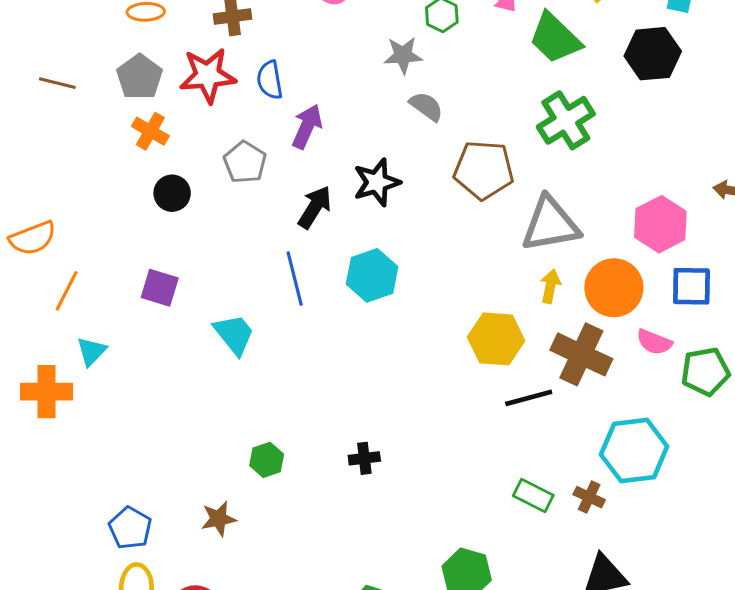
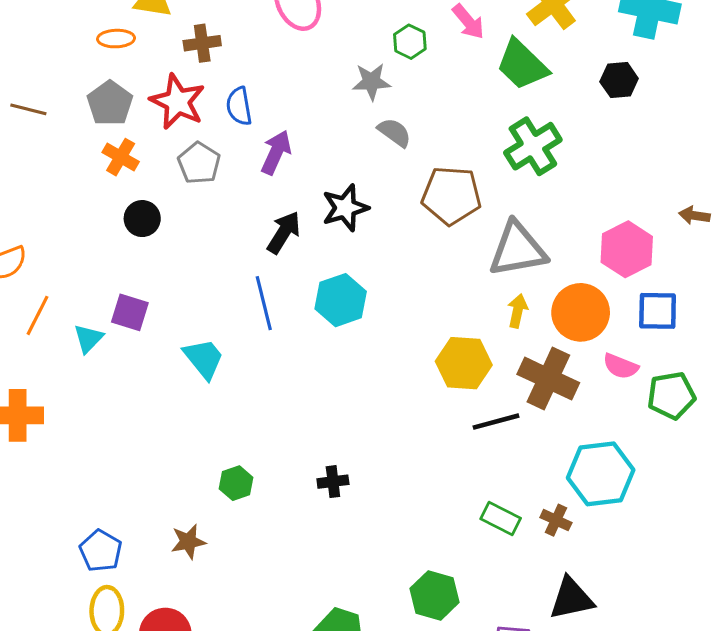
black hexagon: (653, 54) -> (619, 80), size x0.7
red star: (208, 75) -> (178, 102), turned 30
gray pentagon: (245, 162) -> (199, 163), moved
cyan triangle: (91, 351) -> (88, 339), moved

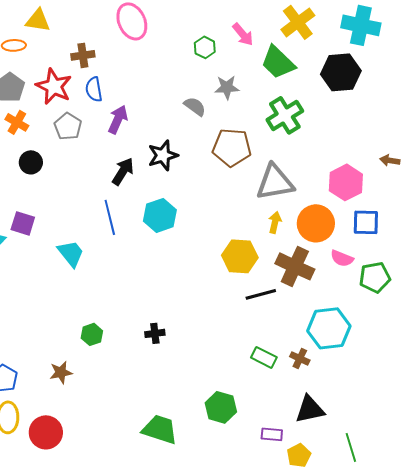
brown cross: (202, 43) -> (83, 55), moved
black hexagon: (619, 80) -> (341, 72), size x1.6
gray star: (371, 82) -> (227, 87), moved

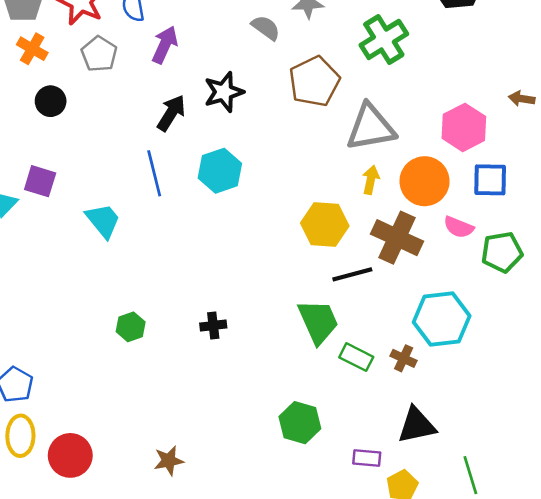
brown pentagon: (232, 147) -> (314, 81), turned -30
brown star: (61, 372) -> (169, 461), moved
green trapezoid: (160, 429) -> (318, 322), moved, turned 48

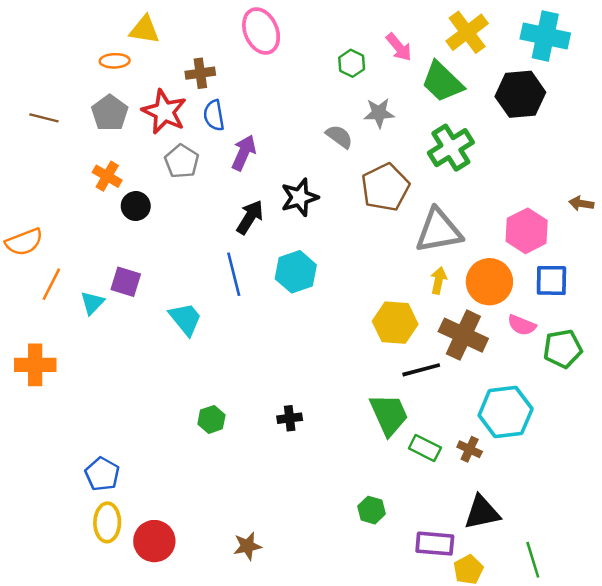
orange cross: (32, 49) -> (107, 176), moved
green hexagon: (300, 423) -> (372, 510), size x0.7
purple rectangle: (367, 458) -> (435, 544), size x1.4

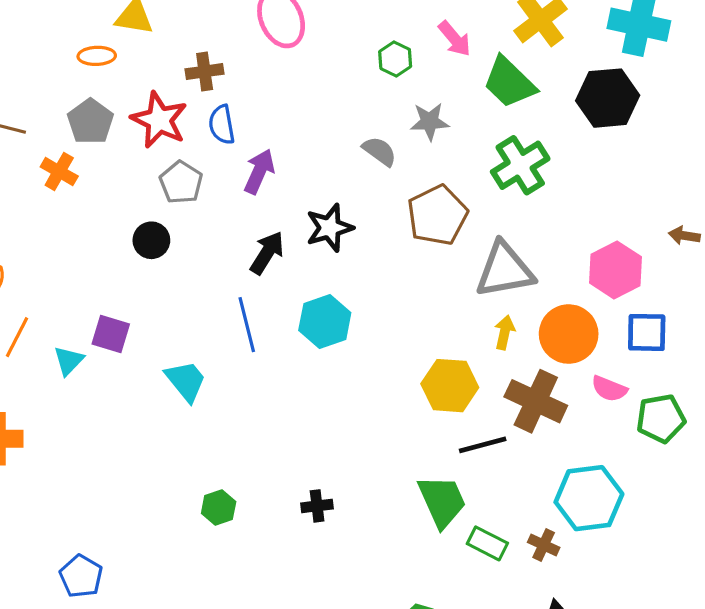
orange cross: (107, 176) -> (59, 172), moved
black circle: (136, 206) -> (151, 240), moved

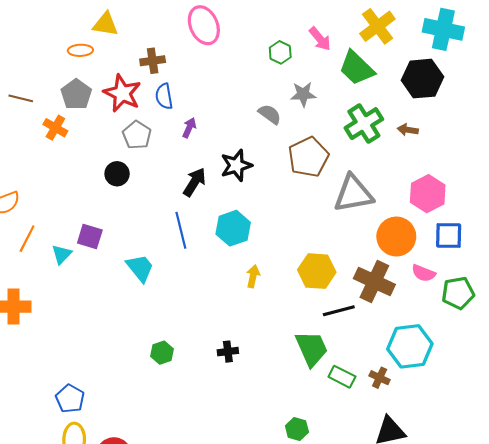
purple arrow: (259, 172) -> (189, 128), size x0.7
brown arrow: (684, 236) -> (408, 130), moved
yellow arrow: (505, 332) -> (253, 276), moved

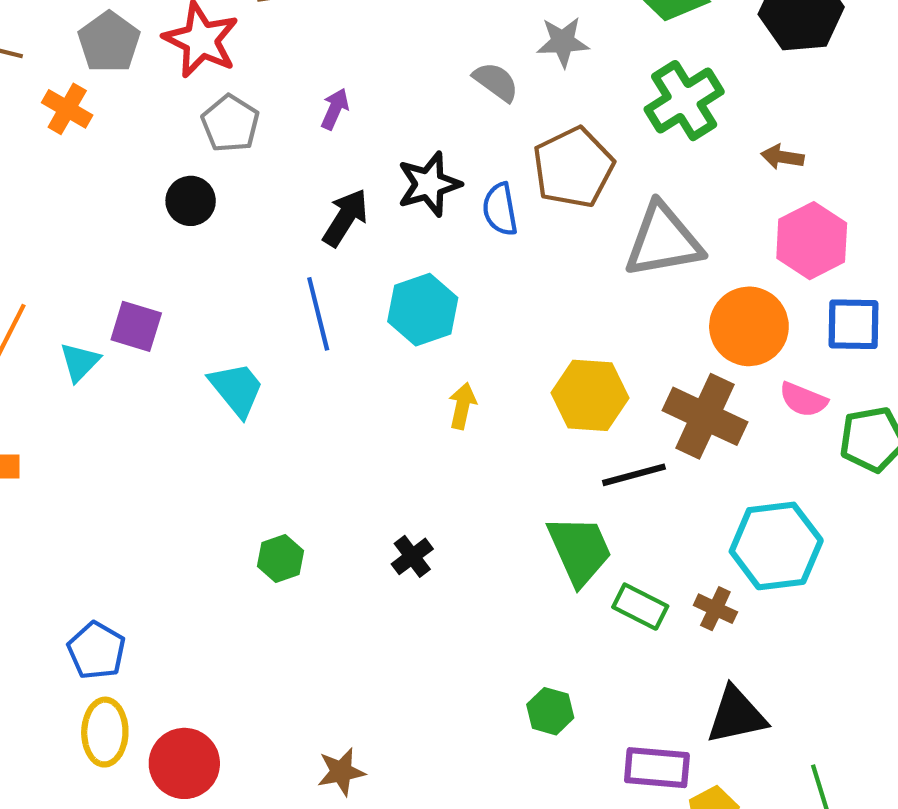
blue semicircle: (164, 96) -> (500, 209), moved
brown arrow: (408, 130) -> (782, 157), moved
black cross: (228, 352) -> (412, 556), turned -30

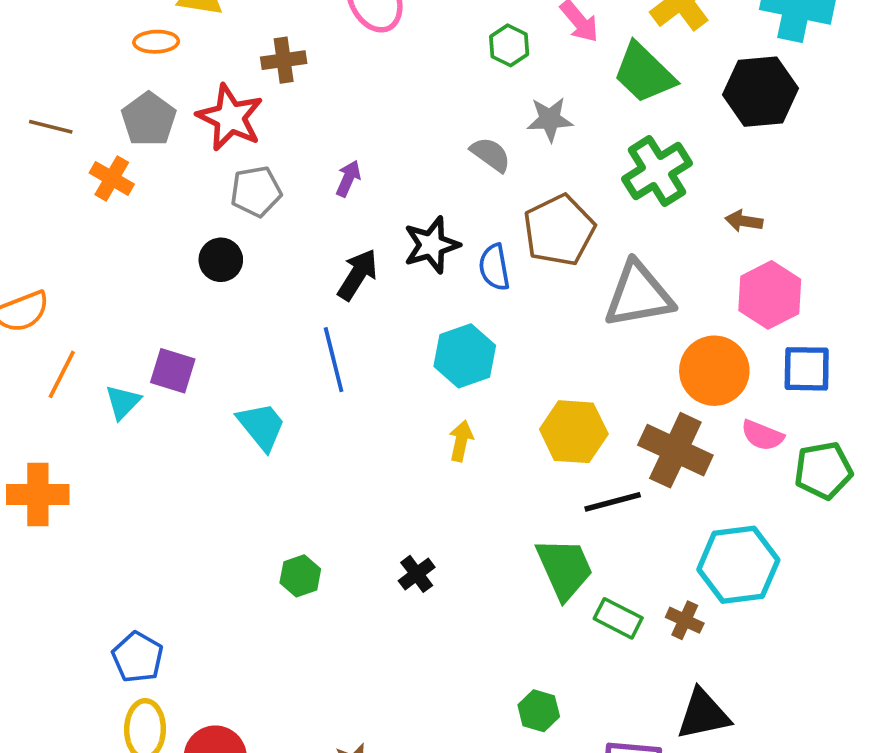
gray pentagon: (230, 124) -> (256, 191), turned 30
cyan hexagon: (423, 310) -> (465, 356), moved

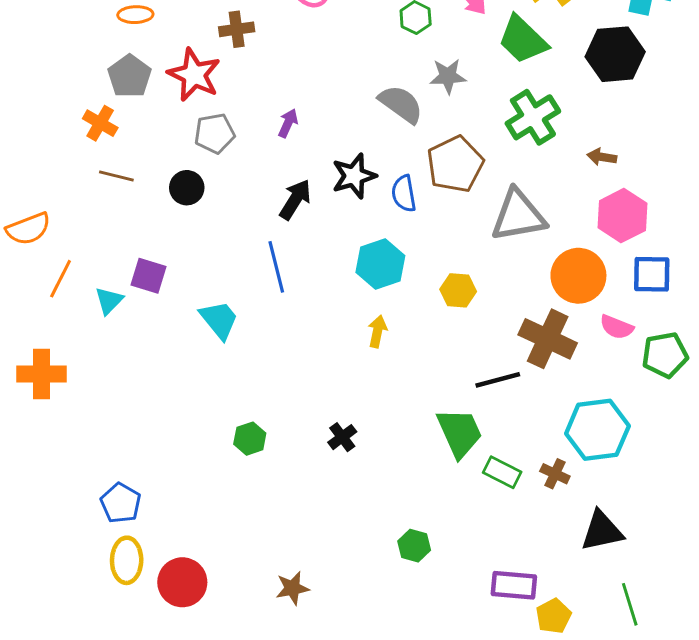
brown line: (51, 127) -> (116, 176), moved
gray semicircle: (491, 154) -> (401, 104), size x1.4
yellow hexagon: (574, 432) -> (458, 290), moved, size x0.7
green hexagon: (539, 711) -> (414, 546), moved
black triangle: (703, 714) -> (602, 531), moved

